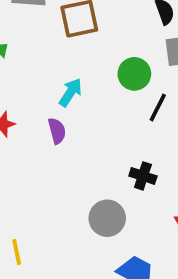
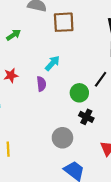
green circle: (134, 74) -> (79, 93), moved

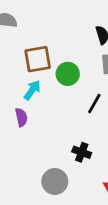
brown square: (64, 22) -> (38, 59), moved
green circle: (79, 93) -> (68, 74), moved

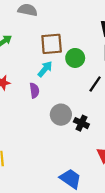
gray circle: (55, 181) -> (61, 115), moved

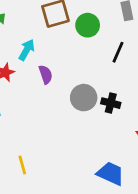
cyan arrow: (45, 69) -> (27, 50), moved

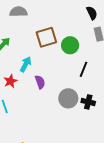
black line: (118, 52) -> (83, 69), moved

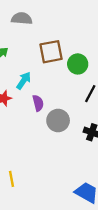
gray circle: (68, 98) -> (58, 121), moved

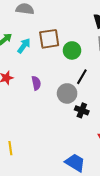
cyan arrow: (24, 81) -> (24, 46), moved
gray circle: (58, 121) -> (67, 93), moved

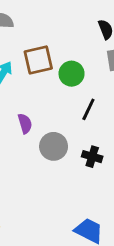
gray circle: (67, 93) -> (54, 146), moved

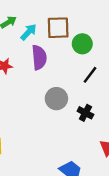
purple semicircle: (25, 124) -> (39, 57), moved, size x1.5

